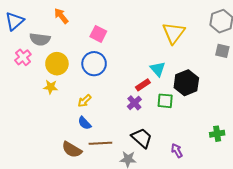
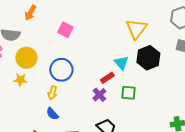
orange arrow: (61, 16) -> (30, 13), turned -112
blue circle: (94, 64) -> (61, 70), moved
black hexagon: (186, 83) -> (148, 58), moved
yellow arrow: (85, 101) -> (52, 93), turned -32

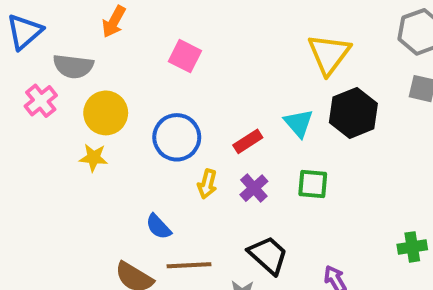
red rectangle: (107, 78) -> (248, 141), moved
yellow arrow: (52, 93) -> (207, 184), moved

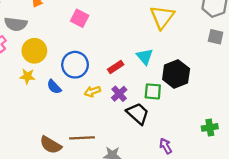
black hexagon: (353, 113) -> (176, 74), moved
yellow arrow: (207, 184) -> (92, 91), turned 56
blue semicircle: (159, 227) -> (54, 87), moved
black trapezoid: (268, 255) -> (138, 114), moved

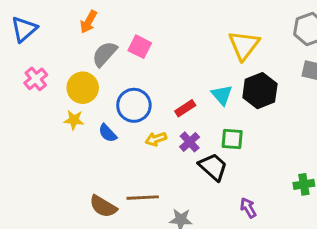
gray semicircle: (16, 24) -> (105, 54), moved, turned 125
black hexagon: (176, 74) -> (260, 91), moved

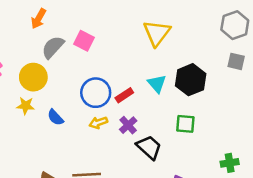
yellow triangle: (244, 45) -> (157, 33), moved
blue circle: (134, 105) -> (96, 93), moved
green square: (232, 139) -> (185, 124), moved

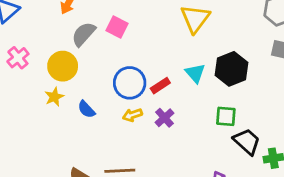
yellow star: (26, 106) -> (54, 97), turned -30
black trapezoid: (149, 147) -> (247, 141), moved

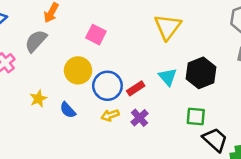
gray semicircle: (84, 34) -> (36, 41), moved
yellow circle: (63, 66) -> (78, 70), moved

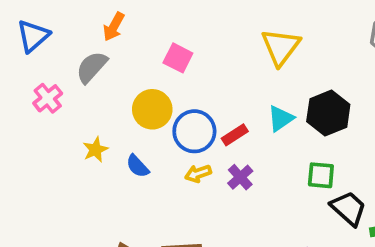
cyan triangle: (168, 77) -> (281, 118), turned 36

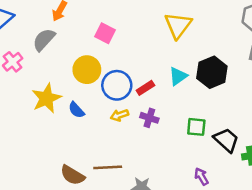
yellow star: (95, 150) -> (46, 98), size x1.6
green square: (321, 175) -> (196, 127), moved
purple cross: (240, 177) -> (149, 118), turned -30

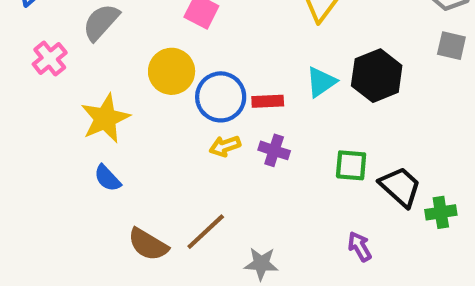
red rectangle: (145, 88) -> (268, 101), turned 30
blue semicircle: (76, 110) -> (107, 178), moved
brown line: (108, 167) -> (206, 232), turned -40

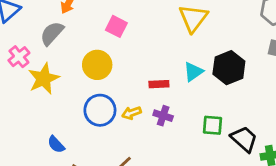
blue circle: (221, 97) -> (100, 110), moved
yellow star: (105, 118) -> (44, 79), moved
blue semicircle: (107, 178) -> (56, 144), moved

